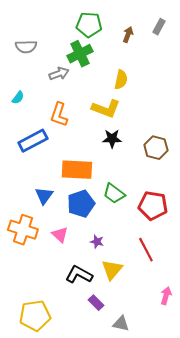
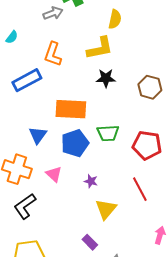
yellow L-shape: (106, 109) -> (100, 48), turned -32
green trapezoid: (114, 194) -> (108, 133), turned -40
black L-shape: (79, 275) -> (25, 206), moved, turned -64

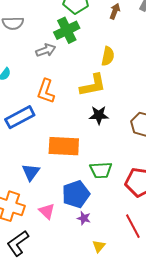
blue pentagon: (75, 143) -> (76, 194), moved
yellow triangle: (106, 209) -> (99, 246), size x0.6

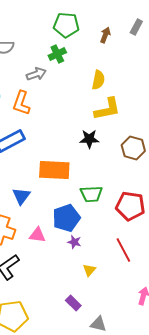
green cross: (67, 30) -> (57, 54), size x0.7
yellow L-shape: (93, 85) -> (107, 109), moved
orange L-shape: (46, 91) -> (21, 103), moved
pink triangle: (47, 211) -> (37, 235), turned -36

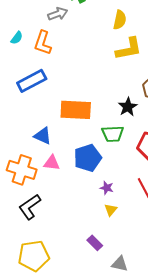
black star: (89, 139) -> (128, 107), moved, turned -30
blue triangle: (21, 196) -> (43, 136), turned -42
pink triangle: (37, 235) -> (52, 163), moved
purple star: (74, 242) -> (107, 188), moved

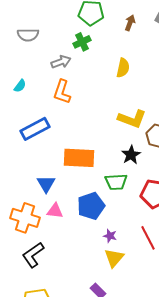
orange L-shape: (43, 43) -> (62, 92), moved
yellow L-shape: (129, 49) -> (132, 119), moved, turned 32
blue triangle: (43, 136) -> (46, 184), turned 36
yellow triangle: (111, 210) -> (114, 258), size x1.5

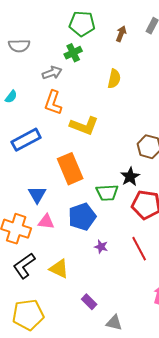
yellow L-shape: (132, 119) -> (84, 126), moved
black star: (131, 155) -> (130, 177), moved
orange rectangle: (79, 158) -> (70, 169), turned 64
yellow triangle: (114, 258) -> (59, 269), moved, turned -45

